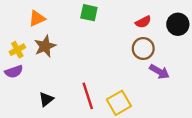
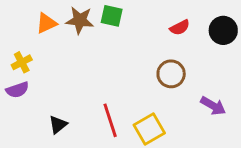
brown star: (45, 46) -> (80, 20), moved, turned 30
brown circle: (143, 49) -> (171, 74), moved
purple arrow: (159, 72) -> (213, 106), moved

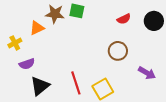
orange triangle: (46, 23) -> (37, 28), moved
purple semicircle: (17, 90) -> (27, 64), moved
black triangle: (58, 125) -> (40, 86), size x1.5

